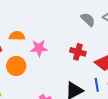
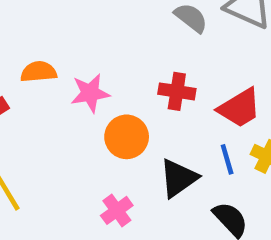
orange circle: (16, 66) -> (127, 137), moved

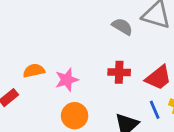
orange circle: (127, 137) -> (75, 116), moved

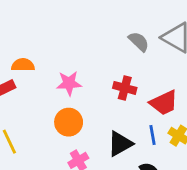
orange semicircle: (34, 71) -> (23, 65), moved

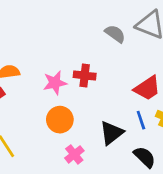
red cross: (125, 88) -> (85, 75), moved

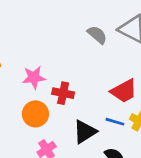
red cross: (85, 75) -> (63, 93), moved
blue line: (141, 120) -> (115, 122), turned -60

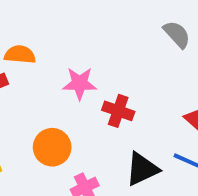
orange circle: (35, 114) -> (52, 147), moved

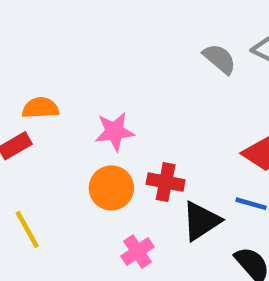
red cross: (118, 111) -> (166, 182), moved
orange circle: (52, 147) -> (111, 188), moved

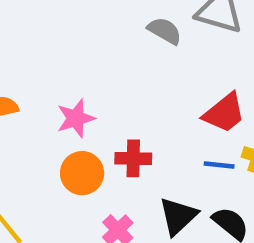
black triangle: (201, 221) -> (178, 216), moved

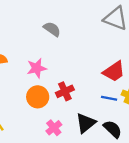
gray semicircle: (165, 31) -> (52, 29), moved
red cross: (133, 158) -> (65, 91), turned -30

